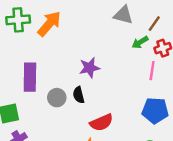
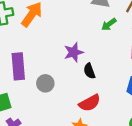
green arrow: (140, 42) -> (109, 24), moved
black semicircle: (79, 95) -> (89, 71), moved

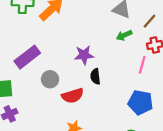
purple rectangle: (18, 66) -> (27, 57), turned 45
red semicircle: (90, 103) -> (73, 96), moved

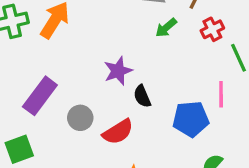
pink line: (142, 65) -> (221, 94), moved
blue pentagon: (140, 102) -> (191, 119), moved

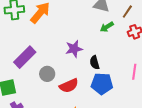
black semicircle: (142, 96) -> (95, 62), moved
blue pentagon: (191, 119) -> (102, 84), moved

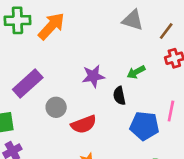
green arrow: (107, 27) -> (136, 72), moved
blue pentagon: (102, 84) -> (144, 126), moved

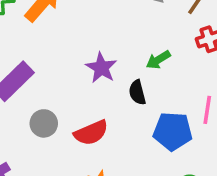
purple star: (93, 76) -> (101, 68), turned -30
gray circle: (56, 107) -> (44, 123), moved

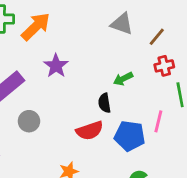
purple star: (101, 68) -> (56, 66), moved
red semicircle: (91, 133) -> (90, 131), moved

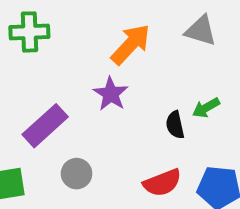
orange arrow: (36, 26) -> (131, 44), moved
black semicircle: (104, 103) -> (175, 125), moved

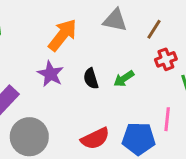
black semicircle: (175, 125) -> (91, 79), moved
gray circle: (77, 174) -> (29, 137), size x1.6

